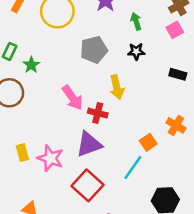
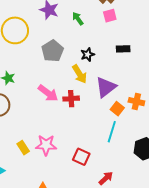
pink square: (175, 30) -> (110, 16), turned 32
black star: (136, 51) -> (88, 55), moved
orange cross: (176, 125) -> (136, 102), moved
purple triangle: (89, 144) -> (106, 87), moved
red square: (87, 185) -> (81, 157), size x0.7

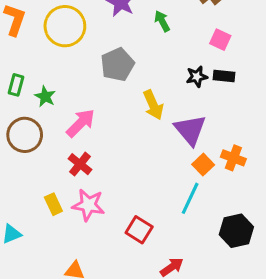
pink square: (110, 16) -> (220, 40), moved, turned 32
black star: (88, 55) -> (197, 77), moved
purple triangle: (106, 87) -> (190, 130), turned -40
pink arrow: (48, 93) -> (81, 123), moved, turned -90
red cross: (71, 99) -> (80, 164), moved, turned 35

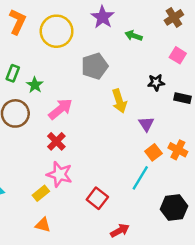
green arrow: (162, 21) -> (134, 36), turned -49
black rectangle: (224, 76) -> (182, 98), moved
purple triangle: (190, 130) -> (146, 124), size x0.6
yellow rectangle: (53, 204) -> (41, 193), moved, turned 70

